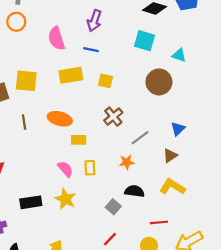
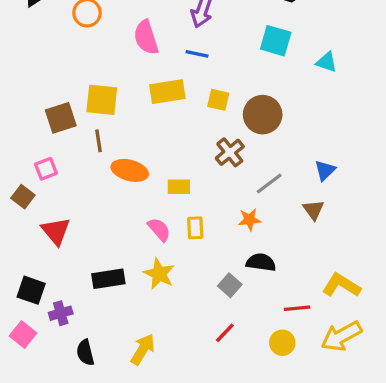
brown circle: (159, 82) -> (263, 115), moved
orange ellipse: (60, 119) -> (130, 170), moved
brown line: (24, 122) -> (98, 141), moved
brown triangle: (170, 156) -> (313, 210), turned -32
yellow L-shape: (172, 187) -> (341, 285), moved

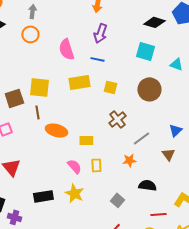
brown circle: (263, 115) -> (149, 89), moved
black semicircle: (261, 262) -> (147, 185), moved
purple cross: (61, 313) -> (14, 217), turned 32

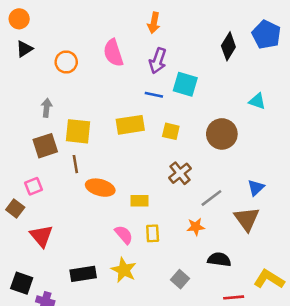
gray arrow: (32, 11) -> (47, 108), moved
black diamond: (154, 22) -> (228, 46), turned -75
pink semicircle: (66, 49) -> (113, 53), moved
cyan square: (145, 51) -> (185, 84), moved
brown triangle: (168, 154) -> (247, 219), size x1.5

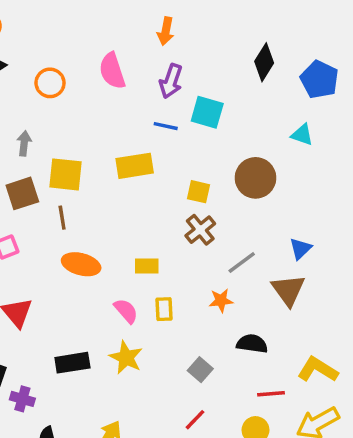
blue pentagon: (266, 35) -> (319, 79), moved
yellow square: (171, 131) -> (199, 192), moved
orange ellipse: (100, 188) -> (81, 264), moved

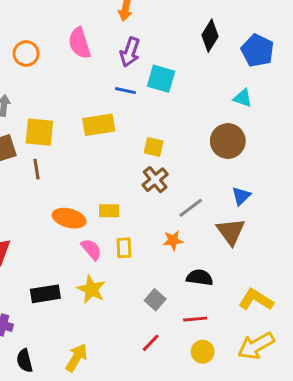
brown circle: (256, 178) -> (228, 141), moved
orange ellipse: (81, 264) -> (69, 218), moved
red line: (271, 394) -> (195, 319), moved

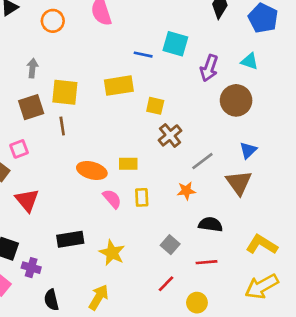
purple arrow: (130, 52) -> (209, 68), moved
yellow square: (154, 147) -> (155, 106), moved
yellow star: (91, 289) -> (112, 253), moved
yellow circle: (203, 352) -> (197, 303), moved

